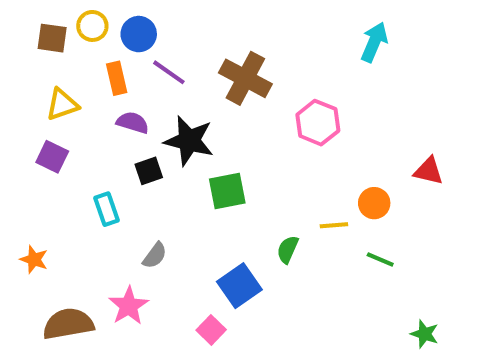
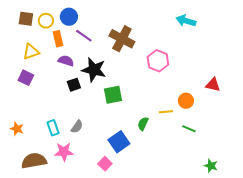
yellow circle: (92, 26) -> (46, 21), moved
cyan arrow: (374, 42) -> (186, 21), turned -96
cyan rectangle: (106, 209) -> (53, 128), moved
pink star: (129, 306) -> (64, 152), turned 30

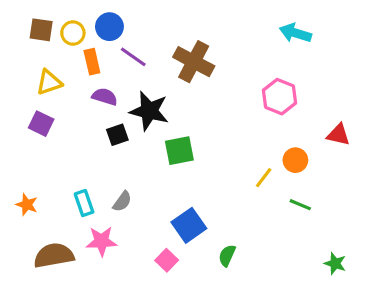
pink hexagon: (158, 61) -> (279, 97), moved
yellow line: (166, 112) -> (264, 178), turned -48
green semicircle: (143, 124) -> (227, 255), moved

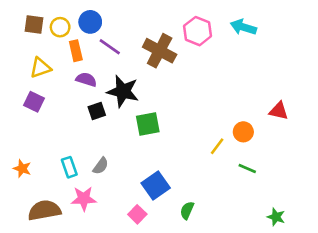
pink hexagon: (279, 97) -> (198, 31), moved

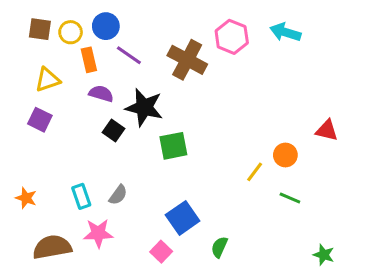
black square: (97, 111) -> (113, 130), turned -36

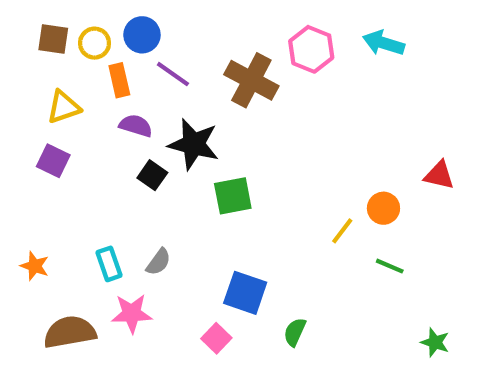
blue square: (183, 218) -> (245, 293), turned -36

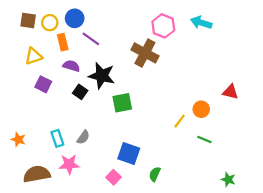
brown cross: (251, 80) -> (145, 53), moved
purple square: (53, 161) -> (43, 84), moved

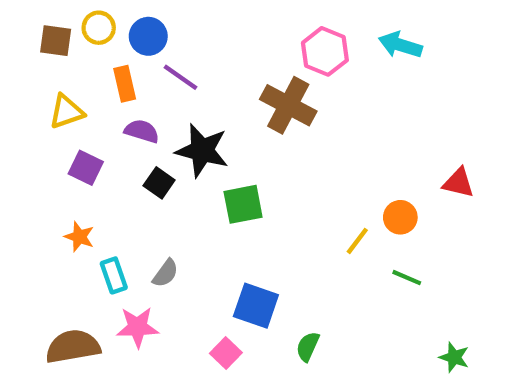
yellow circle: (50, 23) -> (99, 28), moved
orange star: (18, 139) -> (79, 237), moved

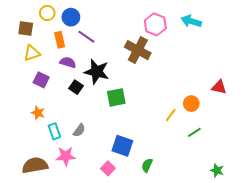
brown square: (56, 41) -> (26, 28), moved
green line: (407, 278) -> (194, 132), turned -56

